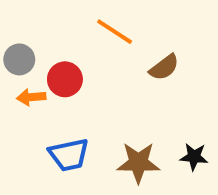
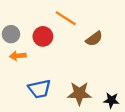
red circle: (65, 79) -> (43, 36), moved
black star: (194, 157) -> (111, 100), moved

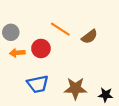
orange line: (66, 18) -> (60, 29), moved
red circle: (43, 36) -> (41, 48), moved

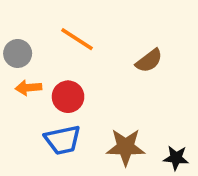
orange line: (60, 29) -> (77, 39), moved
red circle: (41, 48) -> (68, 97), moved

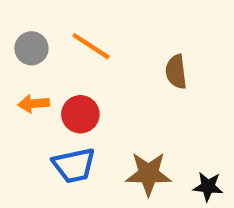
gray circle: (18, 53) -> (31, 48), moved
brown semicircle: (149, 61) -> (176, 72), turned 120

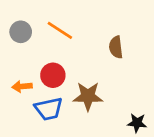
orange arrow: (34, 104) -> (22, 86), moved
brown star: (148, 174) -> (88, 96), moved

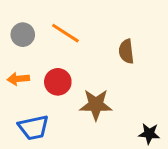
orange arrow: (22, 86) -> (18, 79), moved
blue trapezoid: (49, 109) -> (33, 128), moved

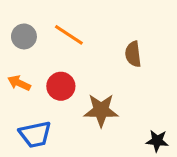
orange arrow: (18, 79) -> (19, 83), turned 30

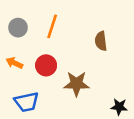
orange line: (69, 35) -> (52, 26), turned 75

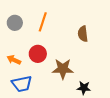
orange arrow: (14, 63) -> (14, 60), moved
black star: (119, 107) -> (84, 88), moved

